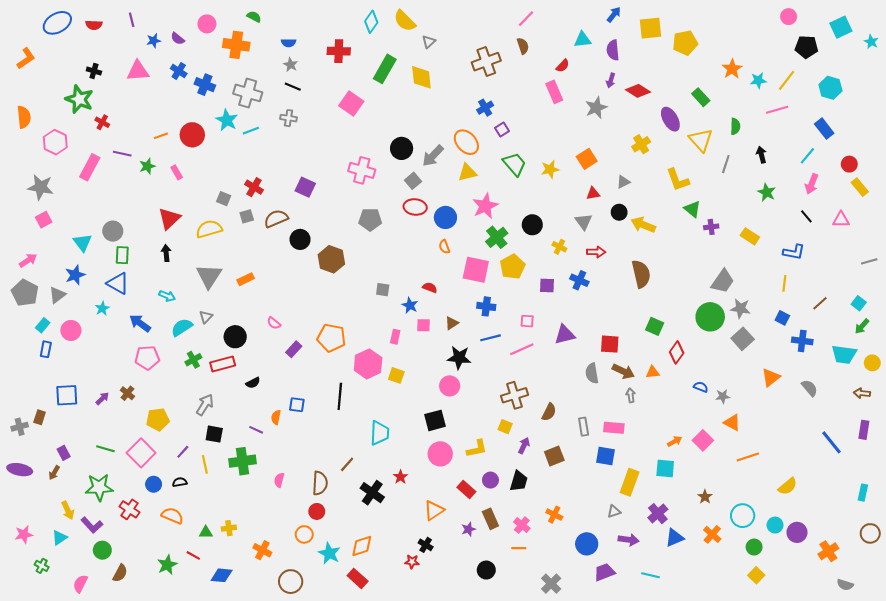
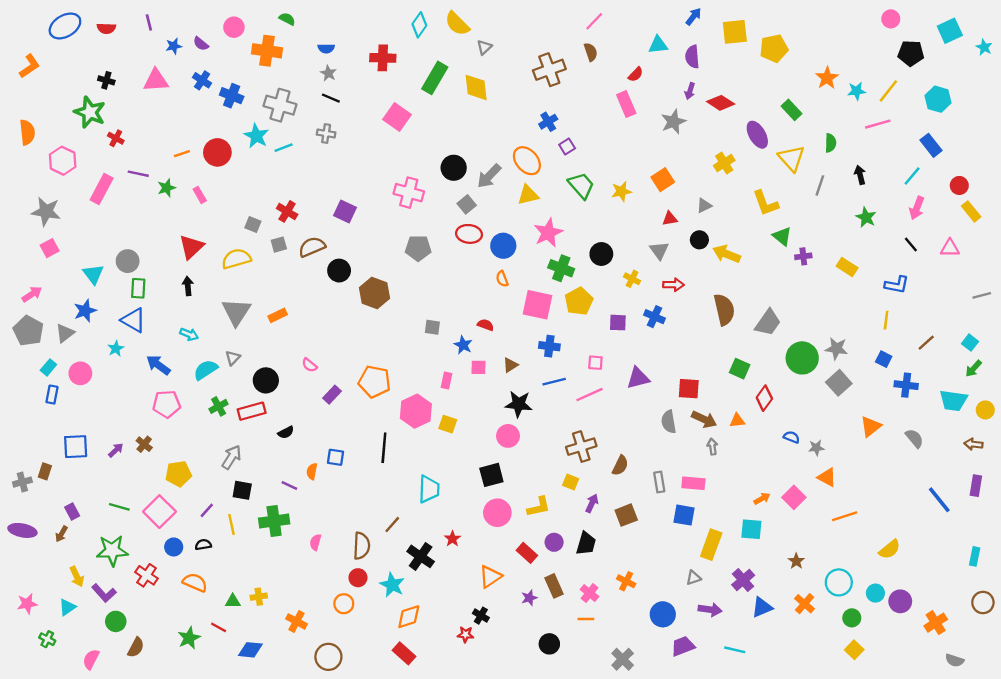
green cross: (497, 237) -> (561, 268), turned -30
gray trapezoid: (723, 281) -> (768, 323), moved
cyan star: (329, 553) -> (392, 585), moved

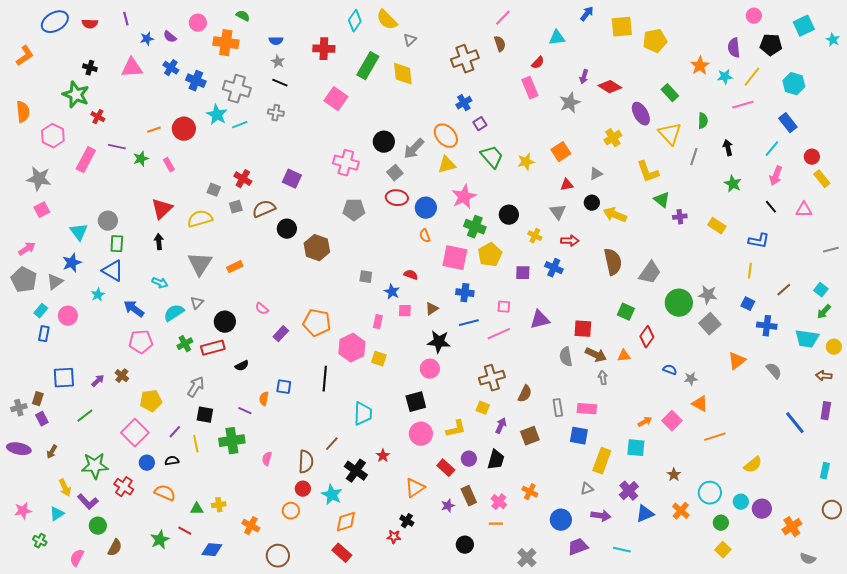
purple semicircle: (692, 57) -> (734, 48), moved
green line: (119, 507) -> (85, 416), moved, turned -54
purple rectangle: (72, 512) -> (42, 419), moved

